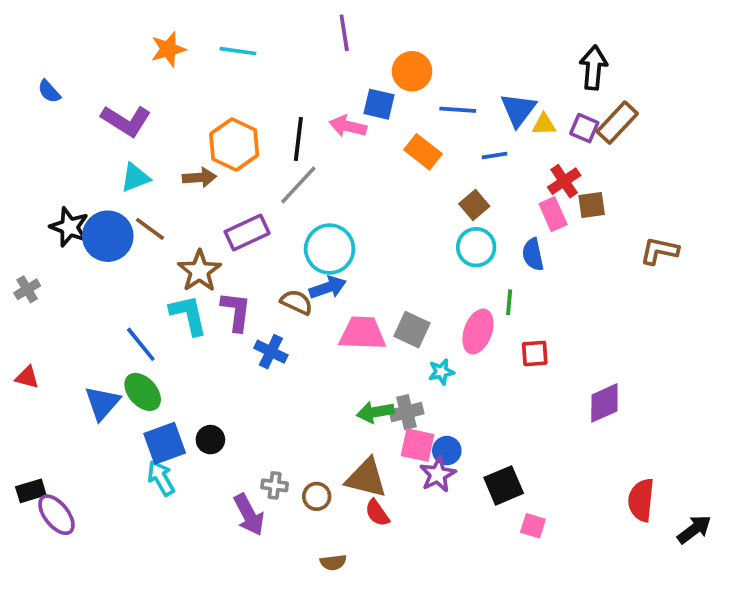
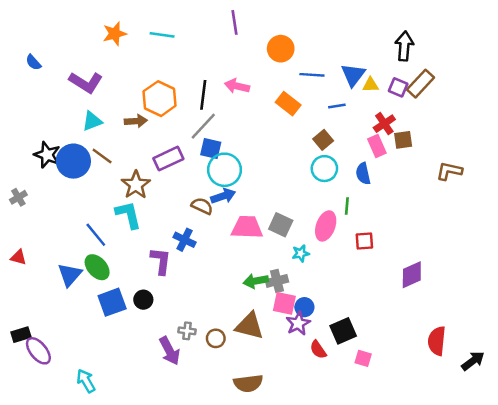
blue square: (379, 104) -> (211, 149), moved
purple L-shape: (236, 311) -> (161, 261), moved
cyan arrow: (161, 478) -> (86, 381), moved
red semicircle: (377, 513) -> (318, 350), moved
brown semicircle: (333, 562) -> (248, 383), moved, size x1.6

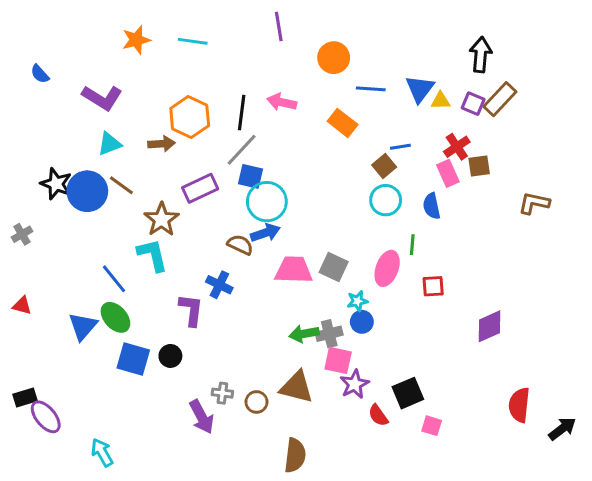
blue line: (337, 106) -> (400, 147), moved
blue square: (112, 302) -> (133, 359), turned 36
blue circle: (304, 307) -> (362, 322), moved
brown semicircle: (248, 383) -> (295, 455), turned -76

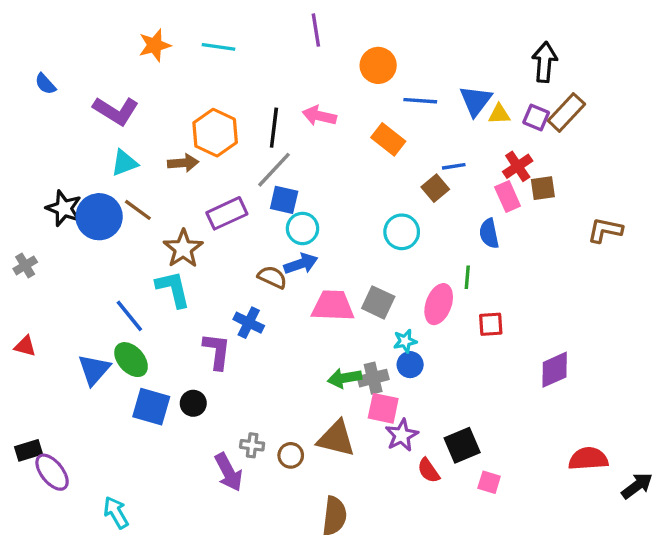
cyan circle: (386, 200) -> (402, 232), moved
cyan circle: (267, 202) -> (303, 228), size x0.7
red semicircle: (519, 405) -> (588, 459), turned 80

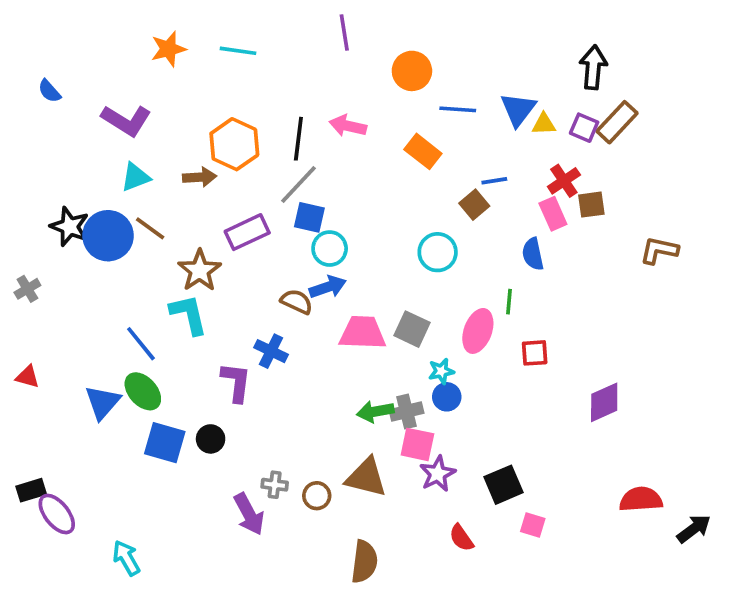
red semicircle: (429, 471) -> (461, 538), moved

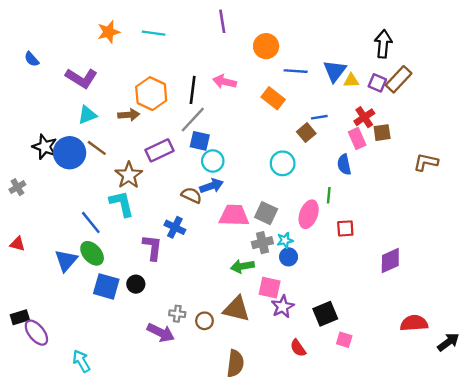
gray cross: (406, 411) -> (262, 243), moved
purple arrow: (249, 514) -> (161, 333), turned -36

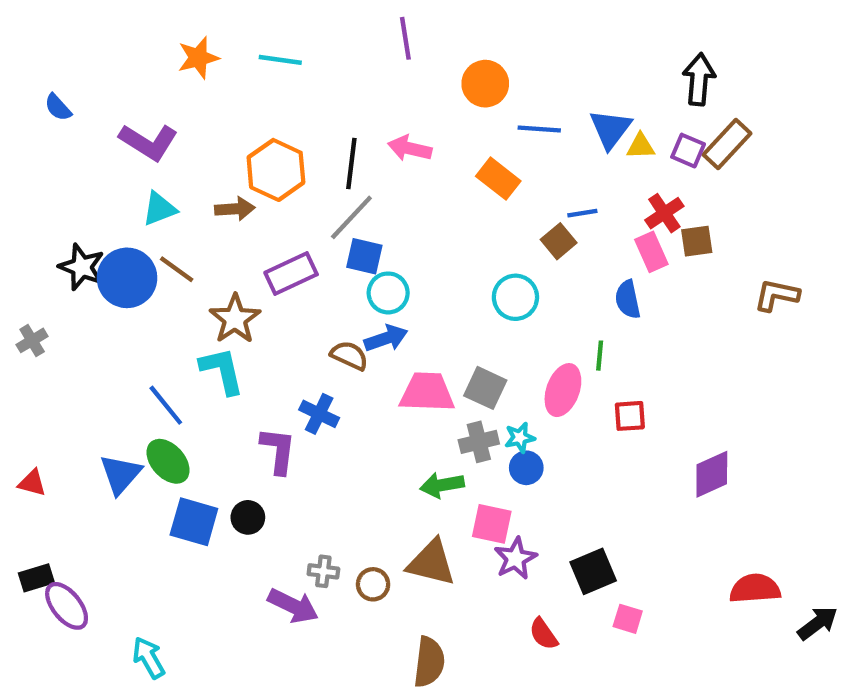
red triangle: (17, 244) -> (32, 483), moved

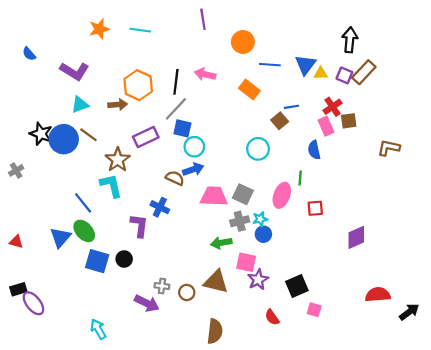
cyan arrow: (149, 658) -> (98, 329), moved

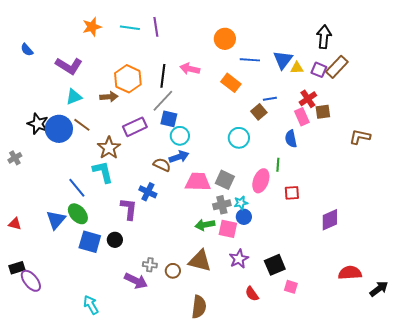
purple line: (203, 19) -> (156, 27), moved
pink square: (246, 262) -> (228, 229), moved

